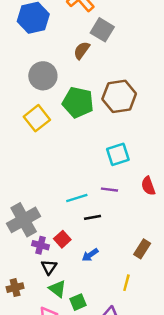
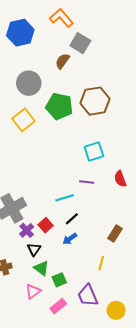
cyan line: (77, 198) -> (65, 198), moved
black line: (93, 217) -> (72, 219), moved, turned -32
purple cross: (41, 245) -> (27, 230), turned 32

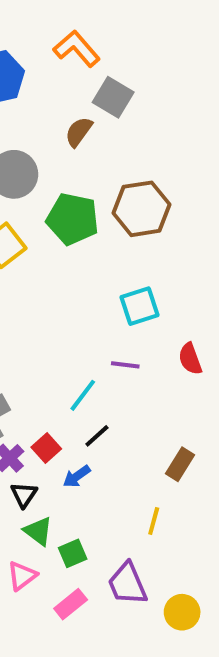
cyan line: (65, 198) -> (83, 395), turned -36
blue arrow: (70, 239) -> (77, 476), moved

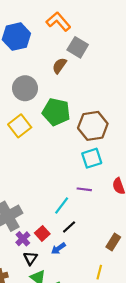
brown hexagon: (142, 209) -> (93, 126), moved

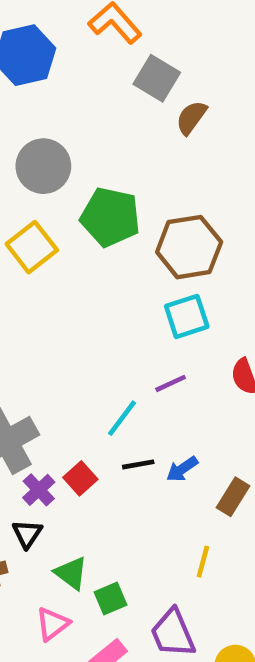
brown semicircle: (59, 66) -> (191, 118), moved
purple line: (84, 189) -> (171, 383), turned -32
black line: (69, 227) -> (138, 464), turned 32
blue arrow: (58, 248) -> (182, 469), moved
black triangle: (30, 258) -> (27, 534), moved

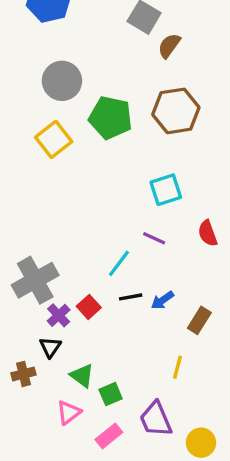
brown hexagon: (189, 247) -> (176, 111), moved
purple line: (171, 383) -> (154, 238), turned 50

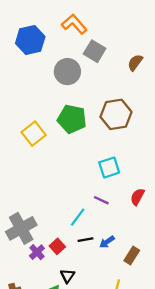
brown semicircle: (169, 46) -> (135, 63), moved
gray circle: (62, 81) -> (67, 72), moved
red semicircle: (208, 233) -> (137, 197), turned 48
black triangle: (50, 347) -> (67, 276), moved

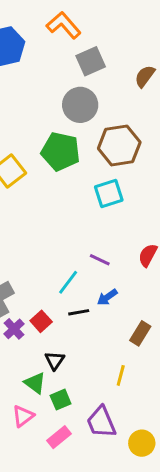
gray square: (95, 51) -> (91, 61), turned 35
gray circle: (67, 72) -> (80, 105), moved
cyan square: (109, 167) -> (109, 194), moved
blue arrow: (107, 242) -> (107, 297), moved

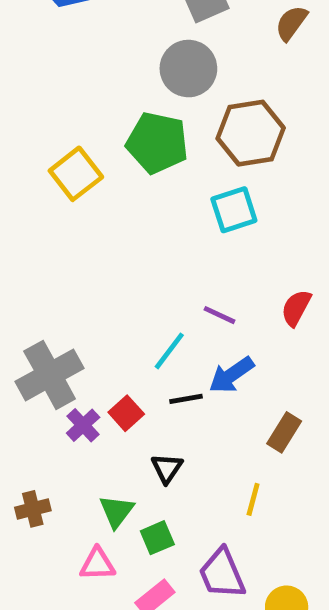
blue arrow: (107, 297) -> (231, 375), size x1.4
black triangle: (55, 360) -> (167, 468), moved
green triangle: (35, 383) -> (117, 511), turned 30
pink triangle: (23, 416) -> (97, 564), turned 35

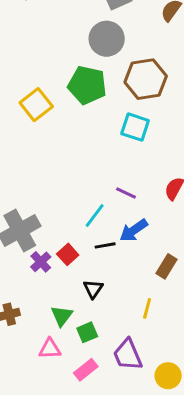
cyan square: (234, 210) -> (135, 127), turned 36

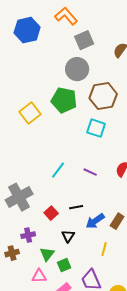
cyan line: (95, 215) -> (58, 170), moved
blue arrow: (134, 230) -> (95, 221), moved
purple cross: (41, 262) -> (28, 235), moved, turned 32

